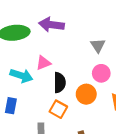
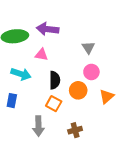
pink triangle: (43, 63) -> (41, 55), moved, turned 32

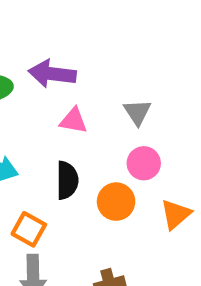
pink triangle: (41, 55) -> (73, 121), moved
orange square: (54, 104) -> (29, 229), moved

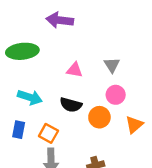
purple arrow: (52, 74) -> (60, 20), moved
black semicircle: (67, 180) -> (71, 105), turned 105

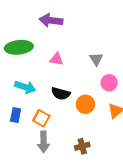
pink triangle: (75, 70) -> (56, 59), moved
pink circle: (116, 95) -> (109, 83), moved

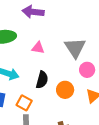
gray triangle: (96, 59) -> (75, 48), size x1.6
black semicircle: (61, 94) -> (42, 80), turned -90

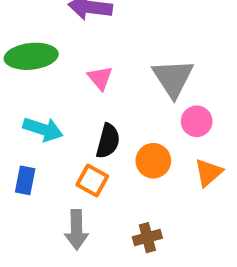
pink triangle: (38, 48) -> (100, 78), turned 40
orange square: (24, 103) -> (92, 180), moved

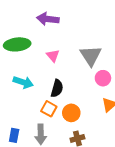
orange circle: (153, 161) -> (71, 113), moved
blue rectangle: (25, 180) -> (14, 135), moved

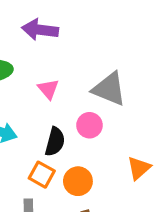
gray triangle: (91, 56) -> (109, 89), turned -35
pink circle: (103, 78) -> (89, 125), moved

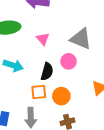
orange square: (42, 175) -> (39, 92), turned -35

